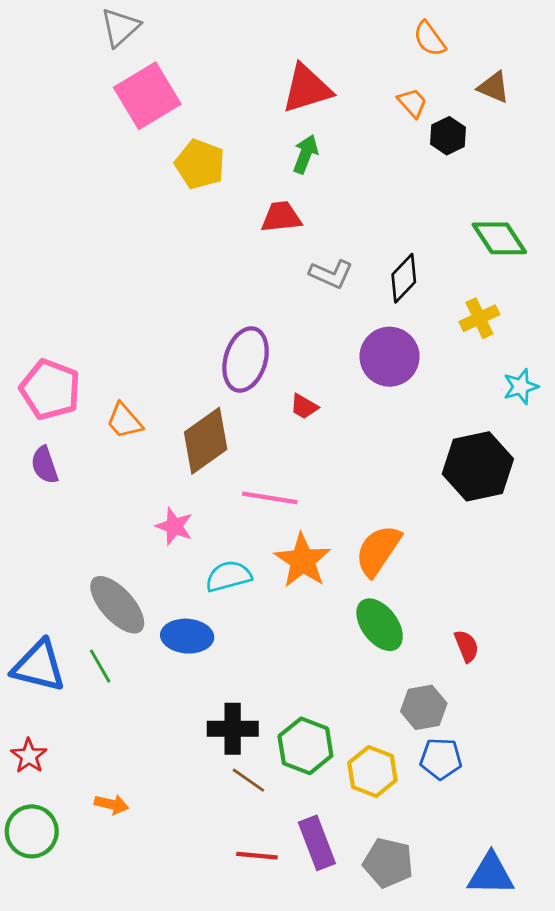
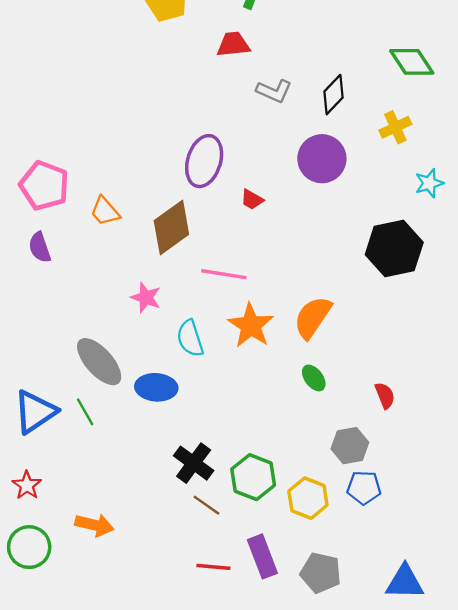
cyan semicircle: (228, 576) -> (190, 338), turned -93
green ellipse: (380, 625) -> (314, 378), size x0.6
blue triangle: (39, 666) -> (35, 412), turned -48
black cross: (233, 729) -> (194, 463), turned 36
orange arrow: (112, 804) -> (94, 525), size x1.4

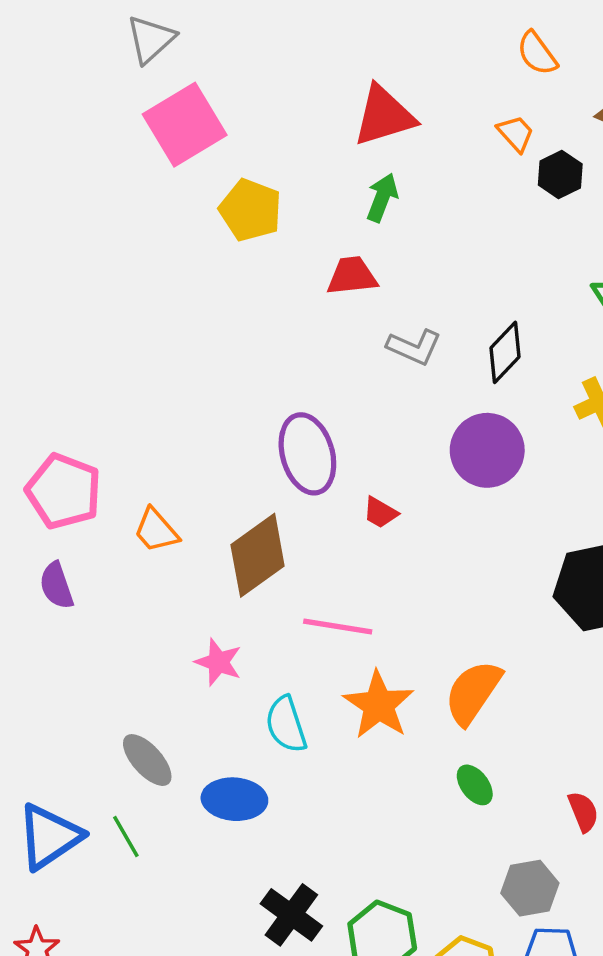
purple ellipse: (204, 161) -> (307, 454), turned -33
gray ellipse: (99, 362) -> (147, 760), size x0.7

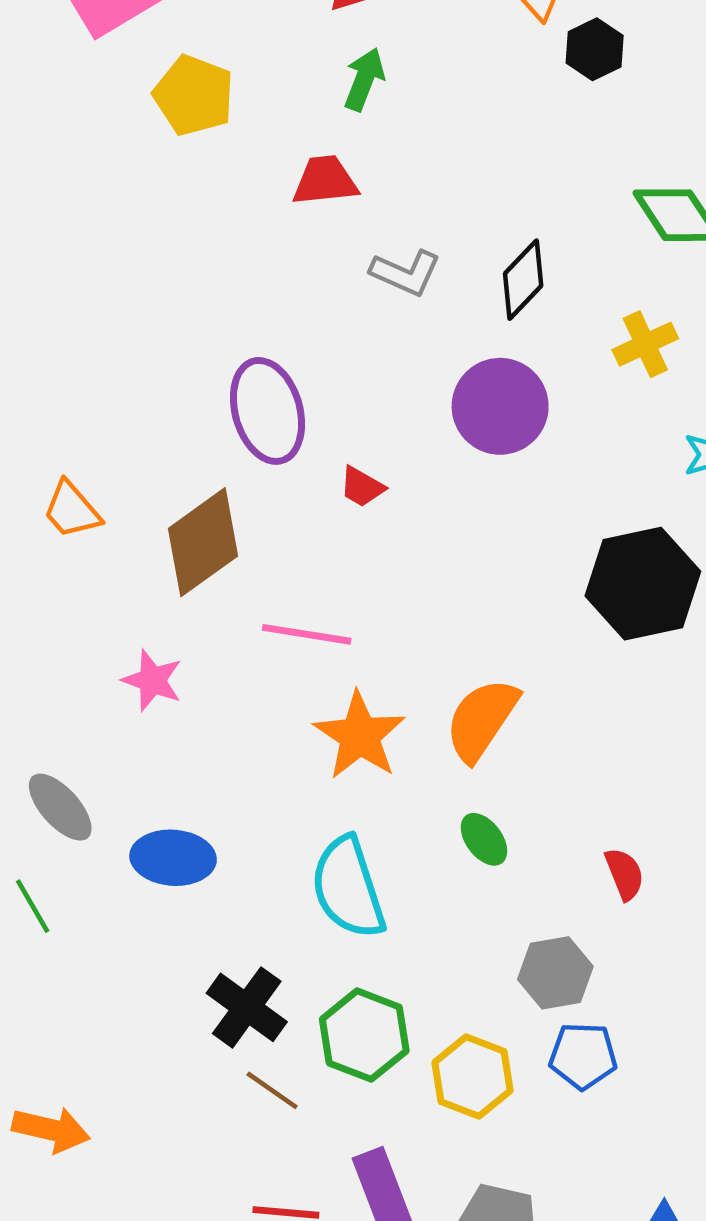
cyan semicircle: (286, 724) -> (348, 888), moved, size x1.4

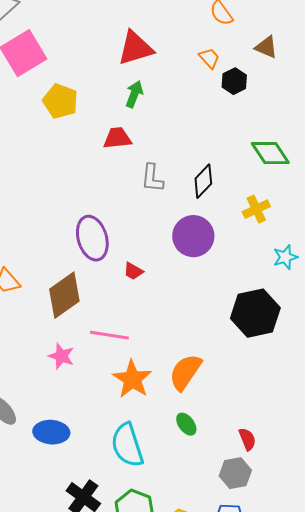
gray L-shape: (406, 273) -> (152, 178), turned 72
pink star: (152, 680) -> (61, 356), moved
gray hexagon: (555, 973) -> (235, 473), moved

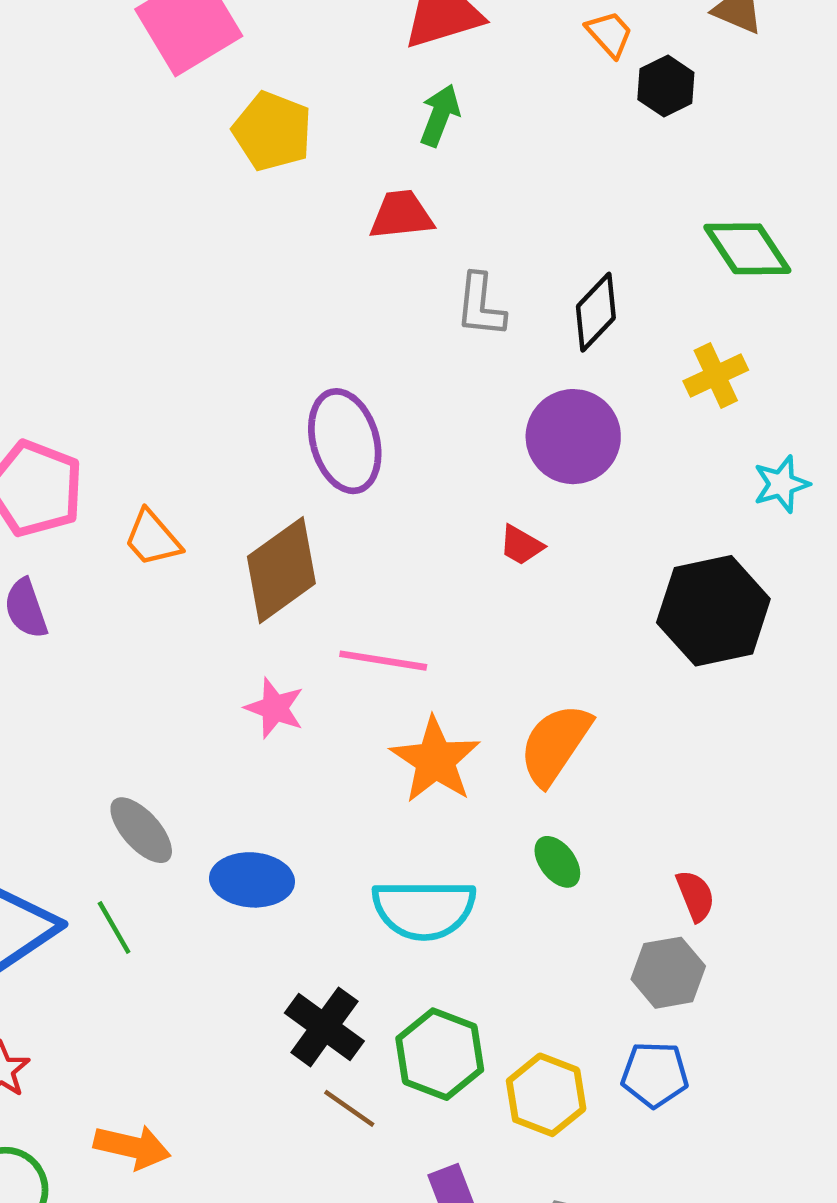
red trapezoid: (133, 271) -> (521, 545), moved
cyan semicircle: (127, 445) -> (424, 909), turned -72

